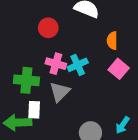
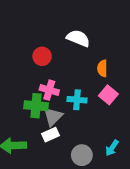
cyan cross: (78, 65) -> (77, 100), moved, turned 30
green cross: (26, 80) -> (36, 106), moved
white rectangle: (34, 110) -> (50, 135), moved, turned 63

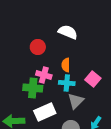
orange semicircle: (102, 68) -> (66, 65), moved
gray triangle: (53, 117) -> (76, 101), moved
white rectangle: (50, 135) -> (45, 112), size x1.5

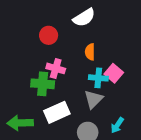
white semicircle: (68, 32) -> (84, 18), turned 126
orange semicircle: (66, 65) -> (90, 52), moved
cyan cross: (67, 83) -> (98, 78), moved

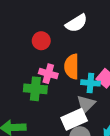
orange semicircle: (90, 52) -> (72, 67), moved, size x1.5
white rectangle: (57, 112) -> (74, 119), moved

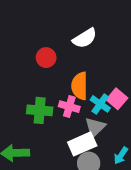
pink cross: (48, 74) -> (69, 107), moved
cyan cross: (90, 83) -> (100, 104), turned 30

